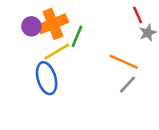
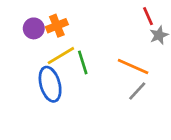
orange cross: (53, 24) -> (57, 26), size x0.7
green line: (77, 36) -> (83, 62), moved, turned -40

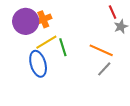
purple circle: (34, 28) -> (26, 21), size x1.6

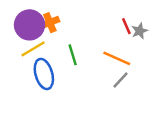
red line: (113, 12) -> (126, 26), moved
yellow line: (46, 42) -> (33, 49), moved

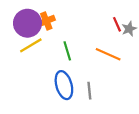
blue ellipse: (44, 74) -> (64, 85), moved
gray line: (120, 80) -> (89, 91), moved, turned -49

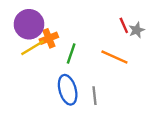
orange cross: (46, 21) -> (49, 38), moved
green line: (67, 51) -> (71, 53), turned 36

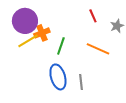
red line: (124, 25) -> (93, 16), moved

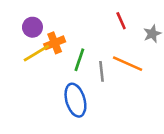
purple circle: (25, 21) -> (32, 27), size x0.6
gray line: (81, 82) -> (102, 71), moved

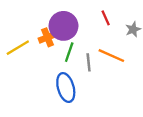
purple circle: (32, 27) -> (63, 26), moved, size x1.6
yellow line: (36, 53) -> (18, 48), moved

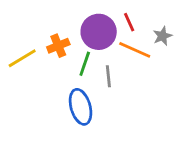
purple circle: (63, 26) -> (99, 32), moved
orange line: (111, 56) -> (135, 50), moved

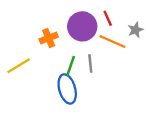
yellow line: (22, 58) -> (19, 66), moved
green line: (85, 64) -> (71, 66), moved

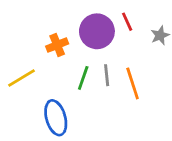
orange line: (112, 41) -> (133, 83), moved, turned 48
blue ellipse: (67, 89) -> (56, 118), moved

